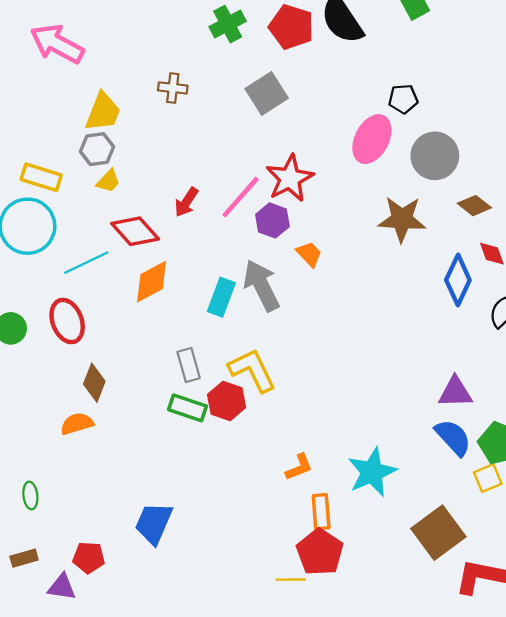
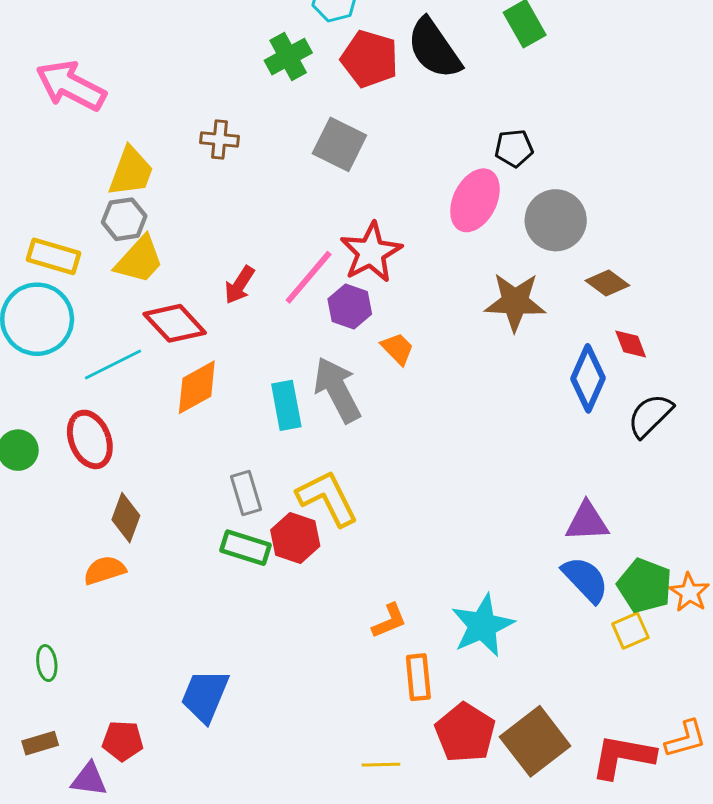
gray square: (267, 93) -> (339, 144), turned -30
yellow trapezoid: (108, 181) -> (139, 260), size x1.6
cyan rectangle: (221, 297) -> (286, 405), turned -30
brown square: (438, 533) -> (535, 741), moved
red pentagon: (320, 552) -> (465, 733), moved

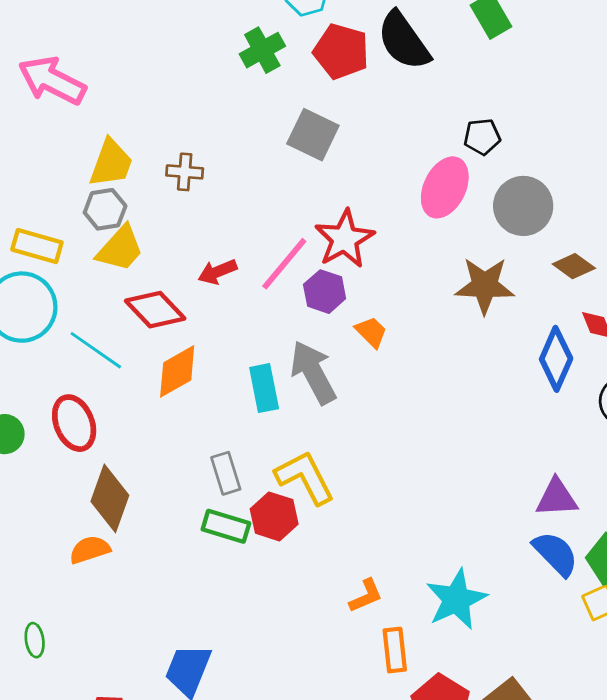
brown cross: (220, 139) -> (185, 172), moved
red arrow: (239, 285) -> (217, 272), turned 36
cyan line: (113, 365) -> (96, 350), turned 62
brown diamond: (126, 518) -> (110, 498), size x1.4

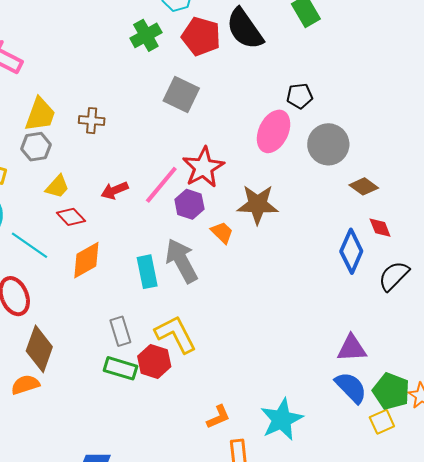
yellow trapezoid: (120, 249) -> (57, 187), moved, size x0.7
brown star: (485, 285) -> (258, 204), moved
red diamond: (155, 310) -> (71, 217), size x0.7

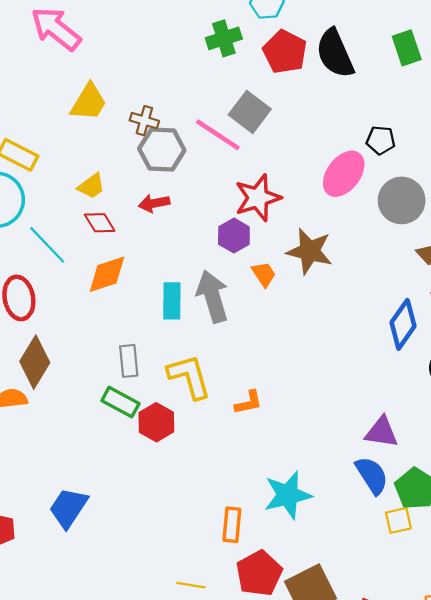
gray hexagon: (36, 147) -> (162, 149), moved, size x1.4
pink line: (161, 185) -> (218, 135), moved, turned 72
red hexagon: (154, 361) -> (156, 422), moved
orange L-shape: (218, 417) -> (249, 402), moved

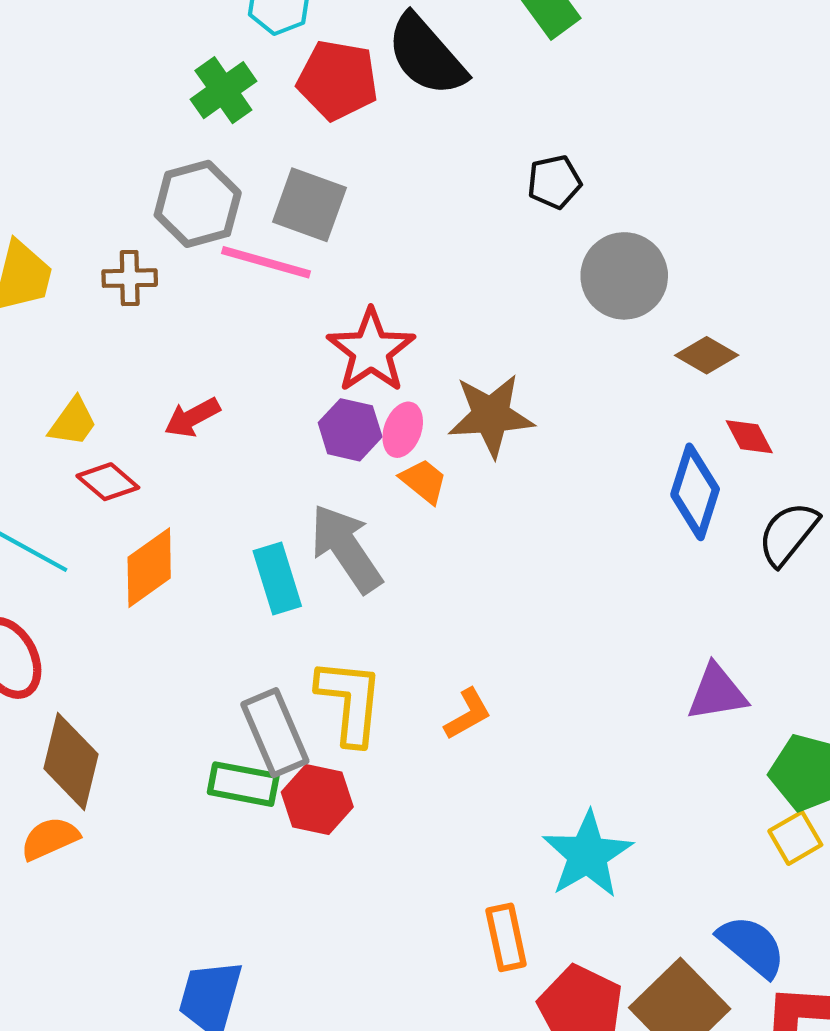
gray hexagon: (162, 149) -> (198, 204), moved
pink ellipse: (344, 174) -> (403, 430), moved, size x0.6
gray rectangle: (129, 361) -> (275, 733), moved, size x1.4
yellow L-shape: (189, 377) -> (350, 702), turned 39
blue semicircle: (372, 475) -> (752, 946), moved

